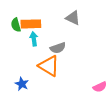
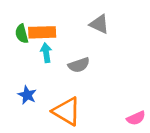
orange triangle: (49, 66) -> (67, 111), moved
blue star: (22, 84) -> (27, 95), moved

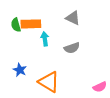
cyan arrow: (46, 53) -> (45, 39), moved
gray semicircle: (79, 65) -> (72, 48), moved

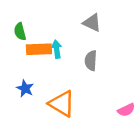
orange rectangle: (31, 24) -> (39, 49), moved
gray semicircle: (72, 48) -> (91, 61), turned 112

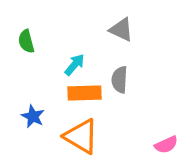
orange rectangle: (39, 49) -> (85, 93), moved
cyan arrow: (57, 49) -> (75, 65), turned 48

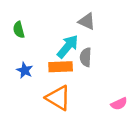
cyan arrow: (75, 65) -> (68, 46), moved, size x1.5
blue star: (33, 116) -> (25, 70), moved

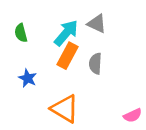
cyan arrow: (68, 46) -> (66, 33), moved
orange rectangle: (61, 67) -> (67, 56), moved, turned -60

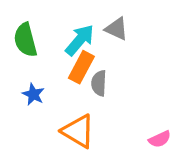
green semicircle: (21, 33) -> (25, 40), size x1.5
gray semicircle: (95, 64) -> (99, 83), moved

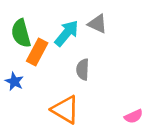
orange rectangle: (81, 67) -> (37, 52), moved
blue star: (33, 94) -> (14, 81), moved

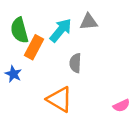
gray triangle: (97, 24) -> (89, 22), turned -30

